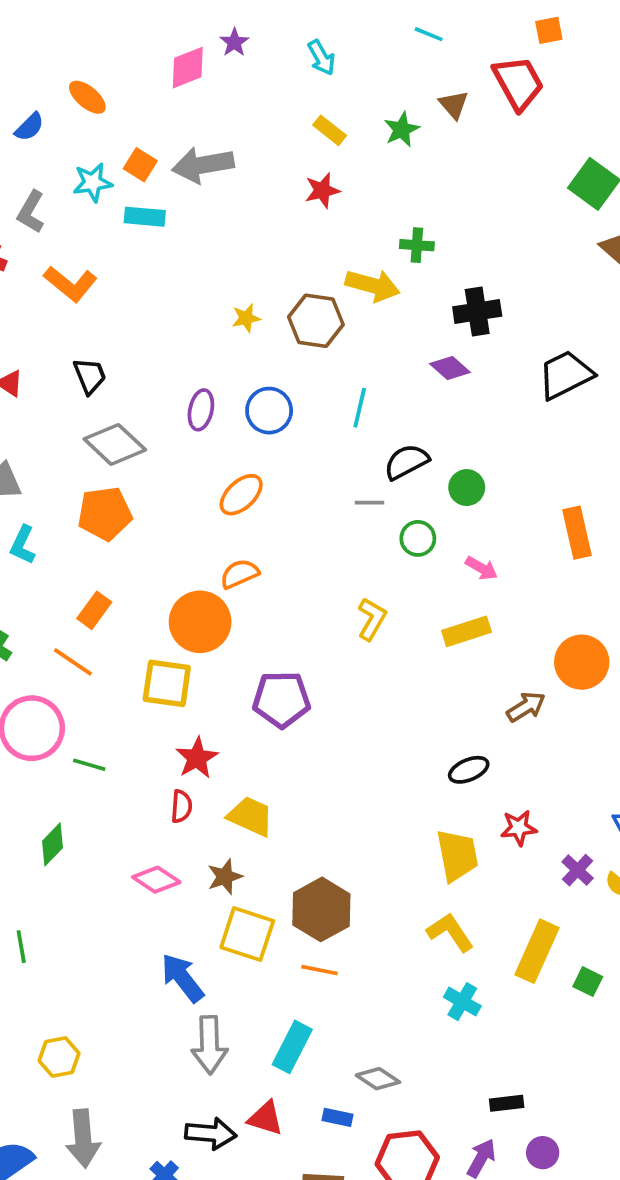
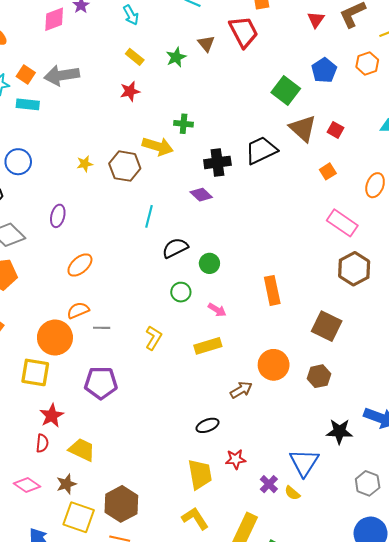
black trapezoid: (565, 375) -> (261, 150), moved
blue circle: (269, 411) -> (18, 162), moved
gray line: (369, 503) -> (102, 328), moved

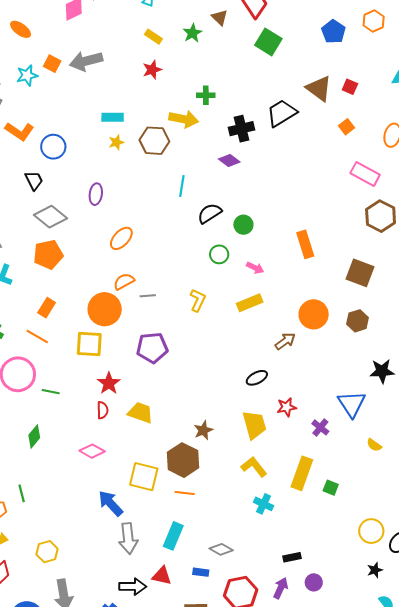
green square: (286, 91) -> (268, 42), moved
cyan rectangle: (28, 104) -> (113, 117), moved
brown star: (66, 484) -> (203, 430), moved
yellow semicircle: (292, 493) -> (374, 445), moved

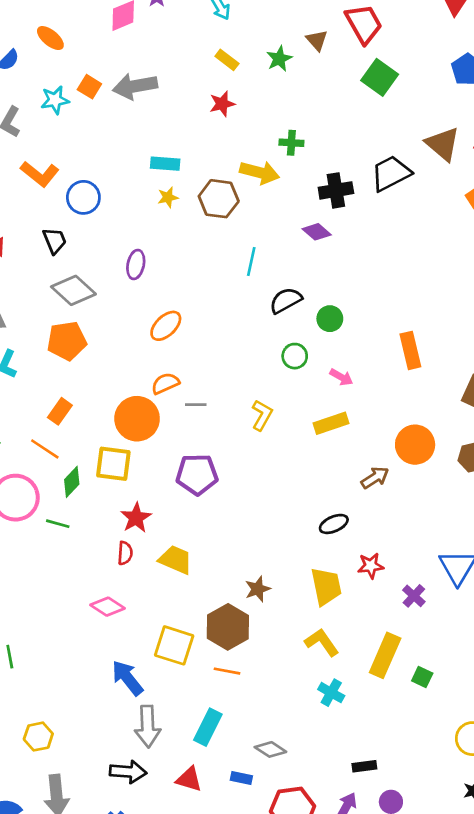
green diamond: (34, 436) -> (72, 482), moved
black arrow: (133, 587) -> (128, 772), moved

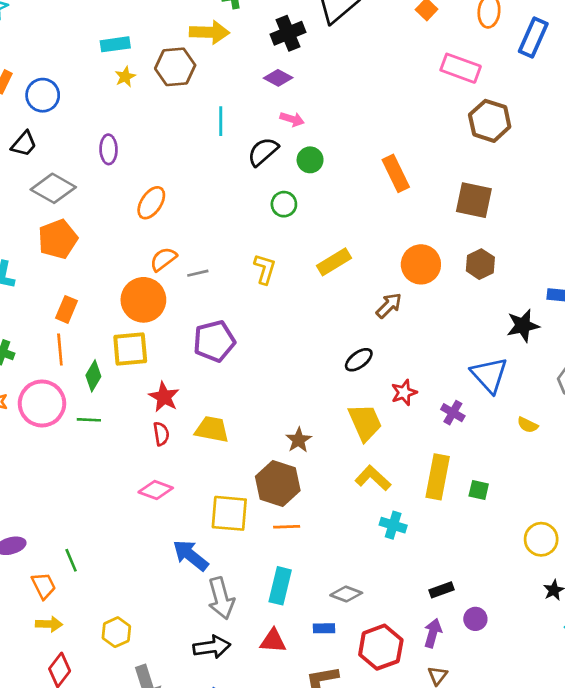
black trapezoid: (55, 241) -> (24, 144), turned 76
pink arrow: (341, 377) -> (292, 119), moved
orange line: (45, 449) -> (60, 350), turned 64

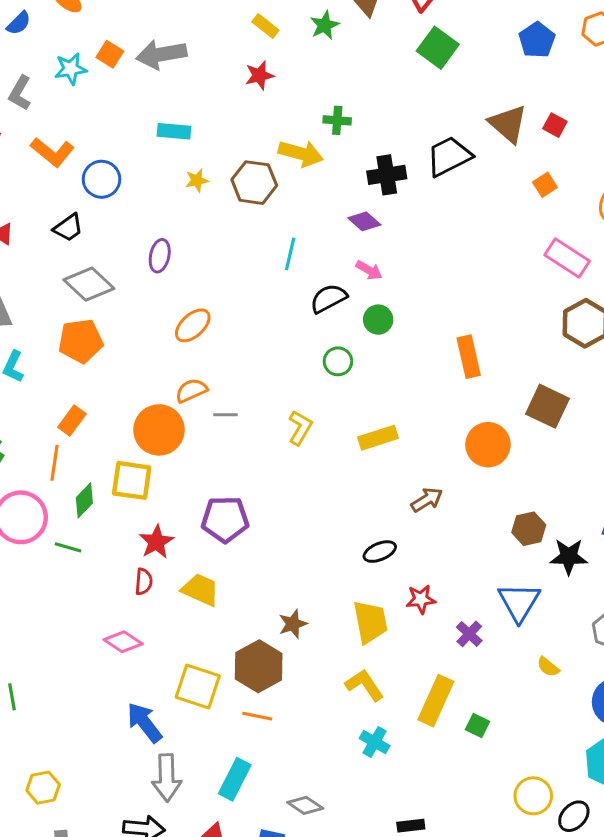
cyan rectangle: (115, 44) -> (174, 131), moved
orange circle: (421, 264) -> (488, 445), moved
brown hexagon: (480, 264) -> (529, 529), moved
purple pentagon: (214, 341) -> (225, 519), moved

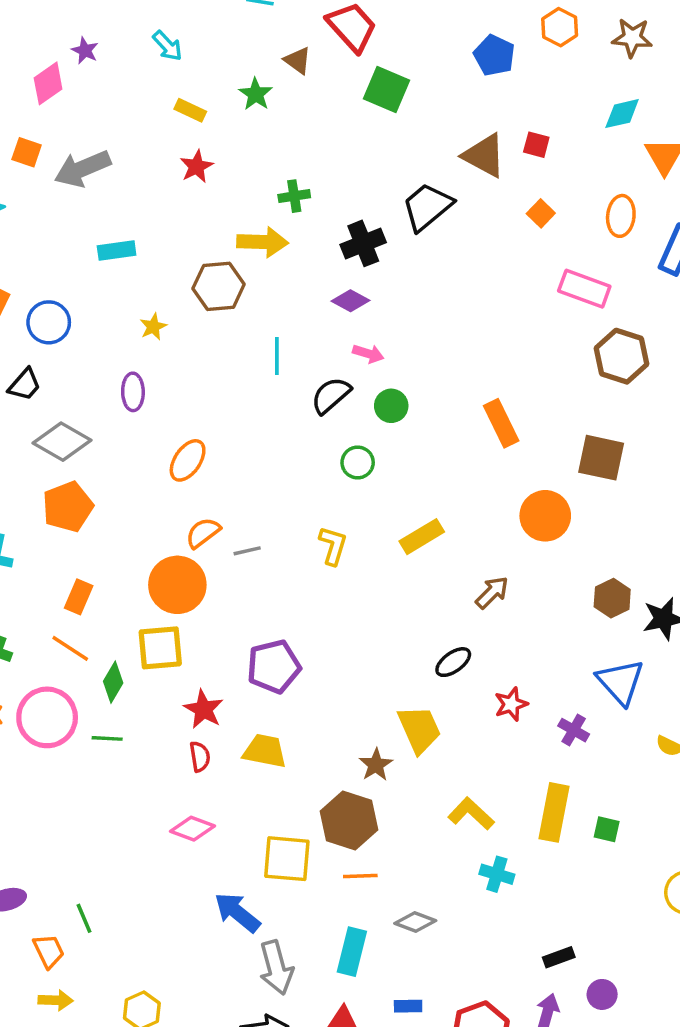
orange square: (110, 54) -> (27, 152), moved
yellow star: (197, 180) -> (153, 327), moved
orange line: (54, 463) -> (70, 648), turned -52
yellow trapezoid: (370, 622) -> (419, 729), moved
gray diamond: (305, 805) -> (415, 922), moved

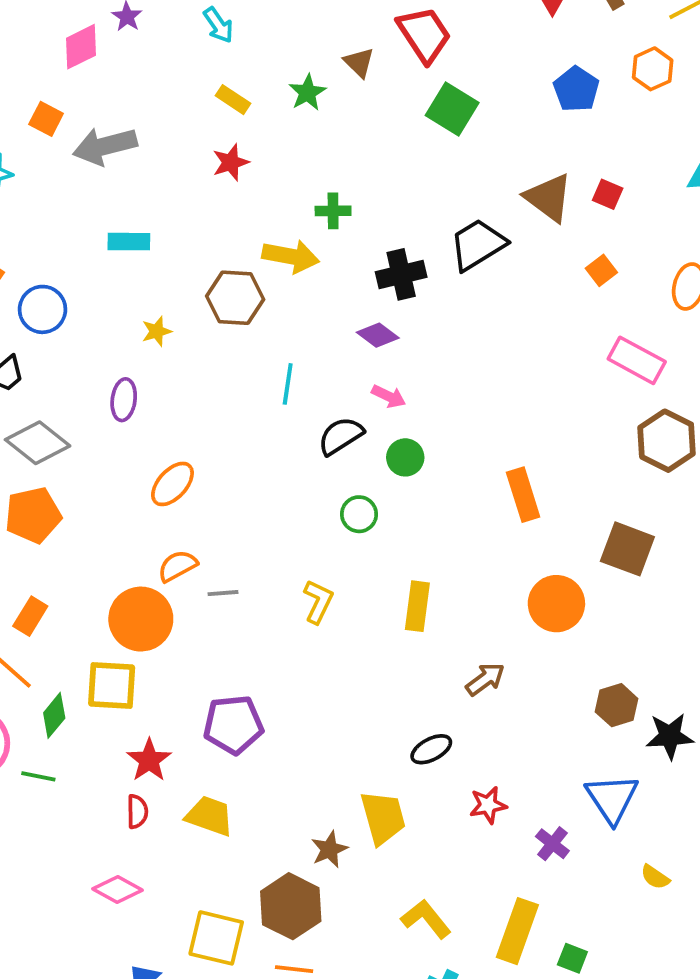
yellow rectangle: (422, 537) -> (417, 606), turned -60

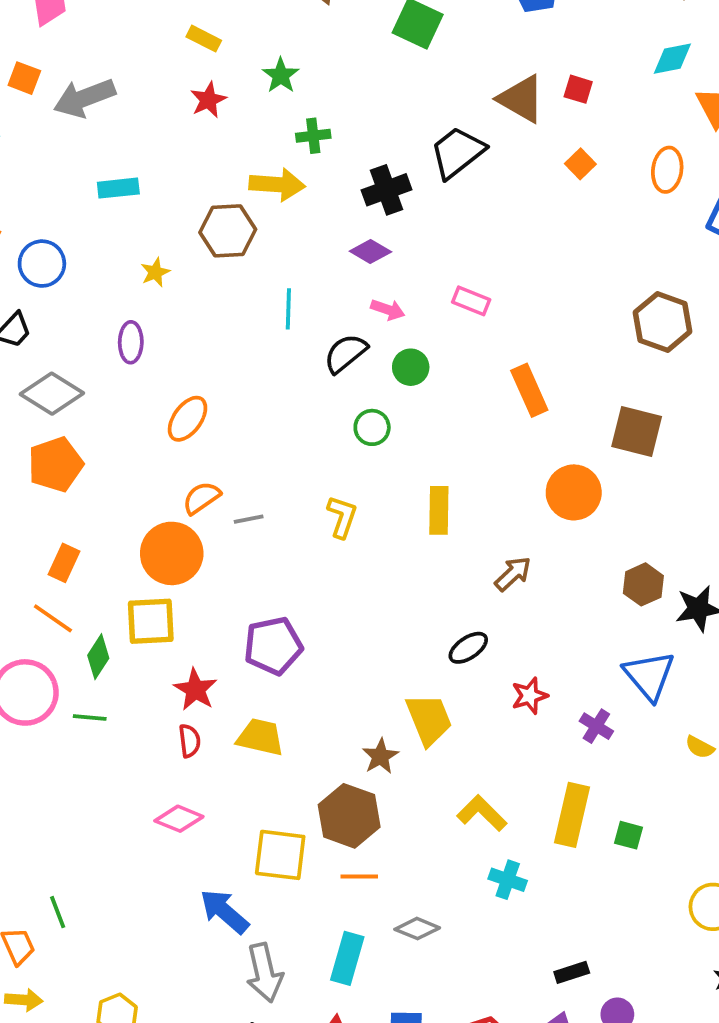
green star: (307, 93) -> (281, 75), moved
pink rectangle: (637, 360) -> (471, 301), moved, size x0.7

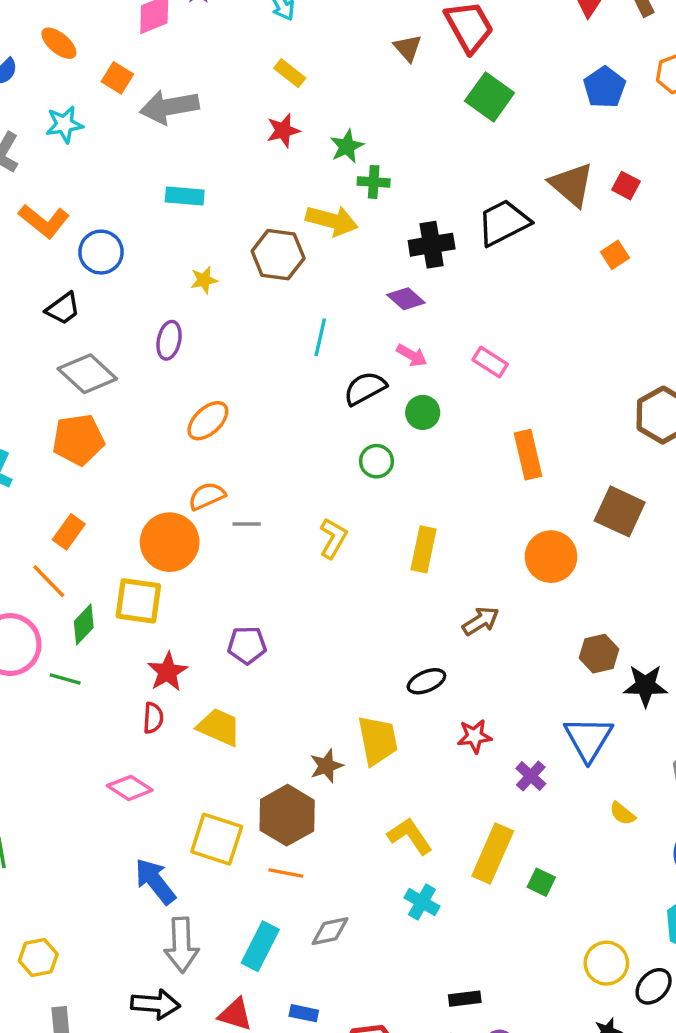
green star: (281, 75) -> (347, 146), moved
purple pentagon: (273, 646) -> (247, 645), size x0.7
gray diamond: (417, 929) -> (330, 931), turned -45

